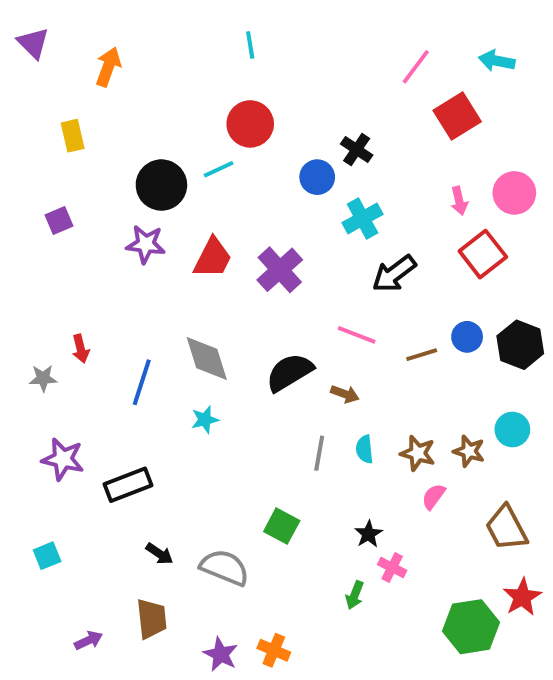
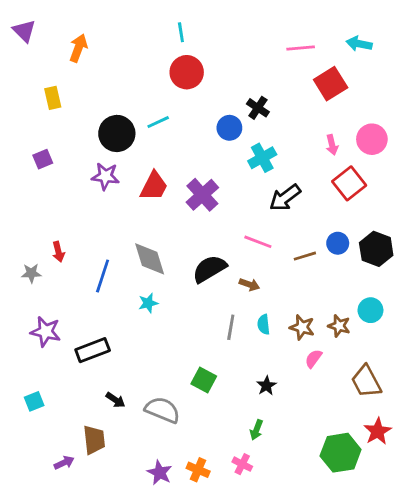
pink line: (416, 67) -> (301, 48), turned 48
red circle: (250, 124) -> (187, 72), moved
pink cross: (392, 568) -> (242, 464), moved
brown trapezoid: (152, 619) -> (94, 440), moved

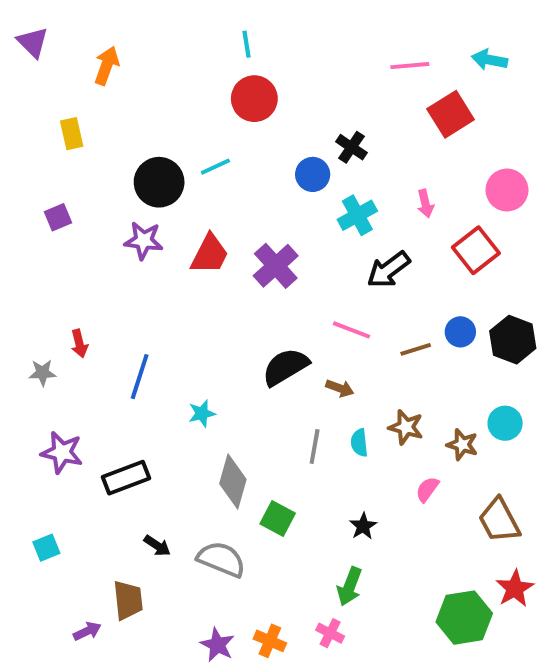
pink arrow: (332, 145) -> (425, 204), moved
gray diamond: (150, 259) -> (233, 482), moved, turned 33
brown star: (302, 327) -> (406, 427), moved
green arrow: (256, 430) -> (350, 586), size x1.4

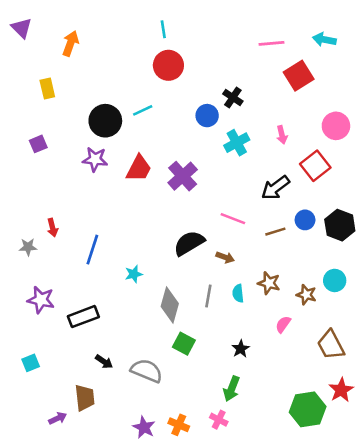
black arrow: (388, 270) -> (275, 188), moved
gray diamond: (233, 482) -> (170, 305), moved

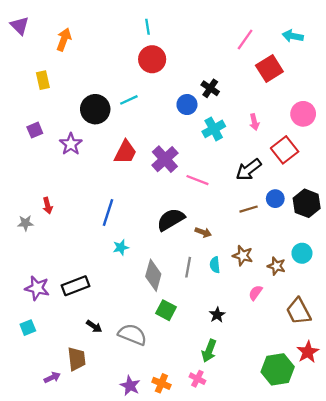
pink line: (272, 43) -> (245, 39), turned -50
purple star: (95, 159) -> (71, 144), moved, turned 30
pink line: (233, 219) -> (197, 180), moved
blue line: (92, 250) -> (108, 213), moved
purple star: (41, 300) -> (37, 288), moved

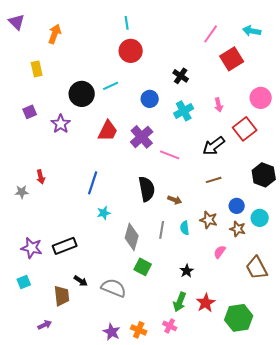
blue circle: (187, 105) -> (150, 99), moved
blue circle: (275, 199) -> (237, 206), moved
black semicircle: (171, 220) -> (147, 189), turned 110
red star: (308, 352) -> (206, 303), moved
brown trapezoid: (77, 359) -> (62, 296), moved

